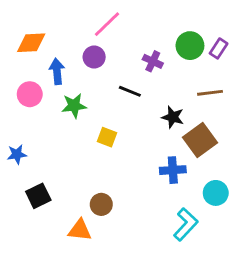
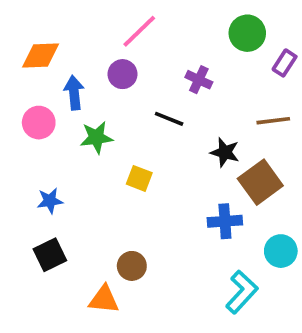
green circle: (190, 46) -> (247, 33), moved
blue star: (17, 154) -> (50, 201), moved

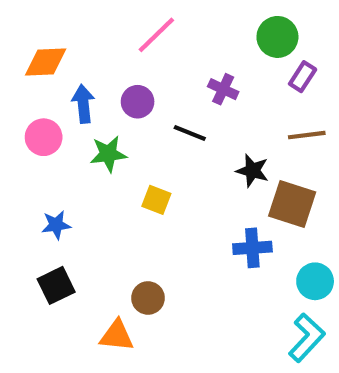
purple rectangle: (285, 63) -> (303, 77), moved
purple circle: (123, 74) -> (138, 102), moved
brown square: (260, 182) -> (292, 204), turned -36
cyan L-shape: (242, 292) -> (307, 338), moved

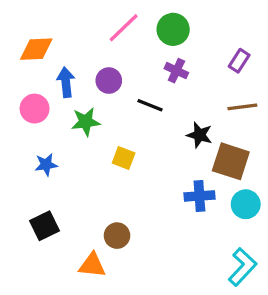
green circle: (277, 37) -> (173, 29), moved
blue star: (56, 225) -> (46, 165), moved
cyan circle: (315, 281) -> (246, 204), moved

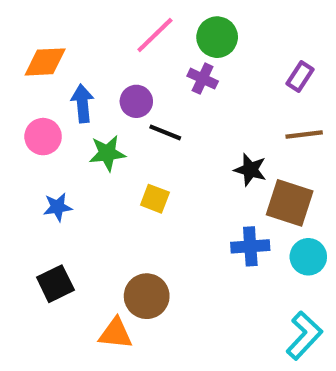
purple cross: (176, 71) -> (203, 79), moved
black line: (150, 105) -> (165, 132), moved
brown circle: (117, 236) -> (147, 296), size x1.4

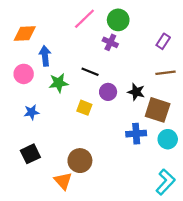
purple circle: (136, 101) -> (108, 92), moved
orange triangle: (116, 333) -> (63, 181), turned 42

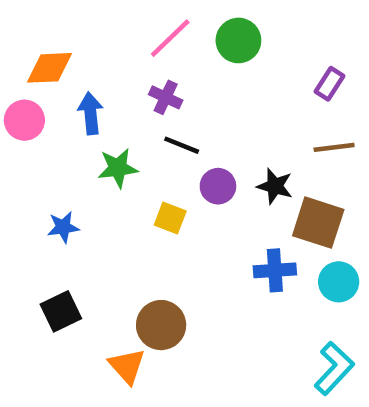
purple cross: (110, 42) -> (166, 97), moved
pink circle: (24, 74) -> (24, 120), moved

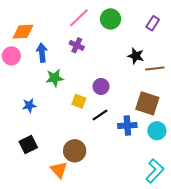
purple rectangle: (330, 84) -> (153, 23), moved
black line: (182, 145) -> (100, 115), moved, turned -56
black star: (275, 186) -> (136, 56), moved

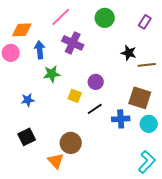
pink line: (79, 18) -> (61, 17), moved
purple cross: (77, 45) -> (73, 43), size x1.5

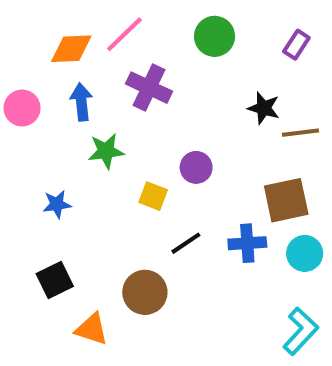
orange diamond: (22, 30) -> (71, 49), moved
brown square: (140, 98) -> (286, 200), turned -30
black line: (95, 109) -> (186, 243), moved
orange triangle: (56, 161) -> (92, 329), moved, turned -30

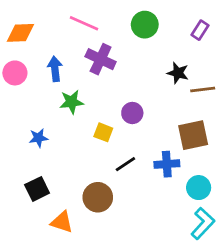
pink line: (124, 34) -> (84, 23), turned 68
orange diamond: (71, 49) -> (20, 33), moved
cyan circle: (305, 253) -> (199, 188), moved

